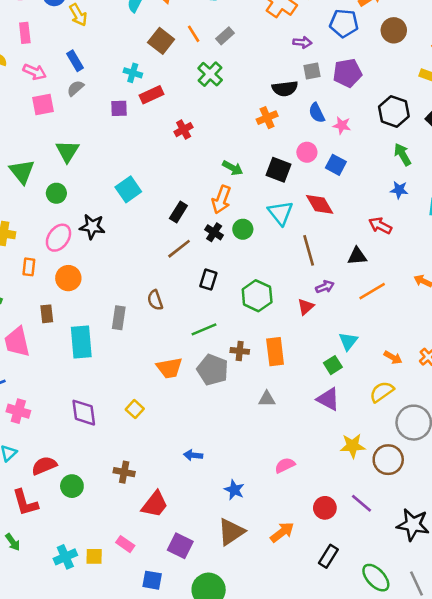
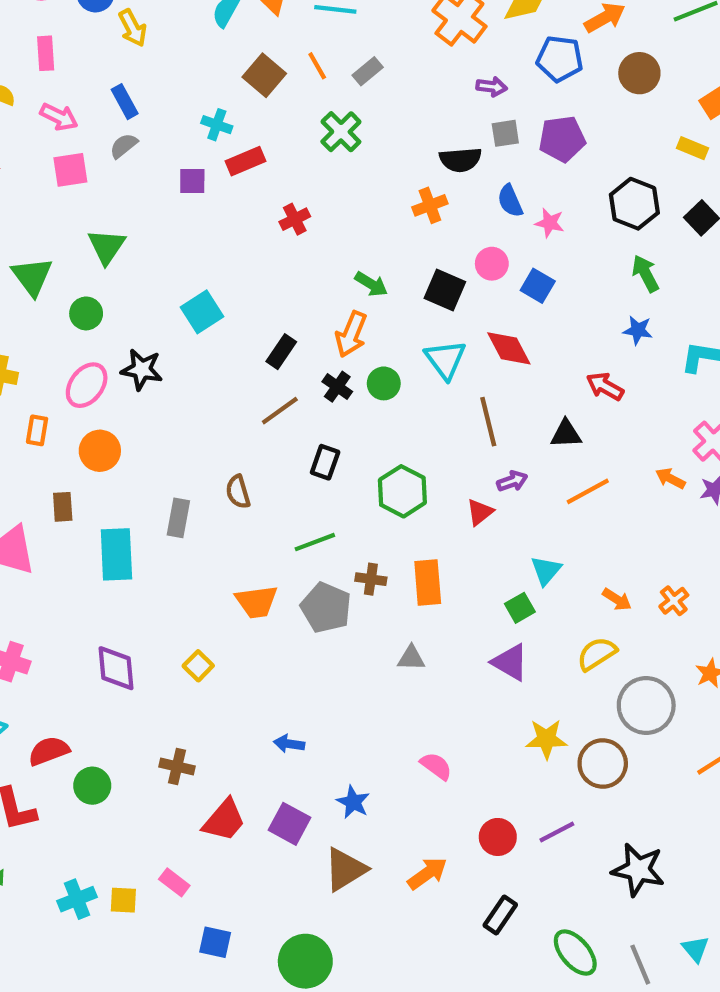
pink semicircle: (285, 465) -> (436, 766), turned 60
purple line: (361, 503) -> (557, 832), turned -70
purple square: (180, 546) -> (289, 824), moved

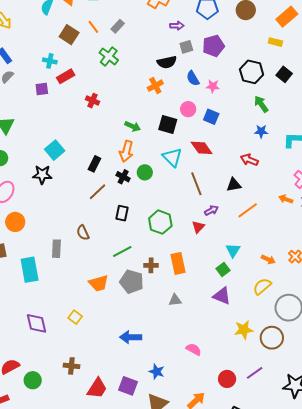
red cross: (295, 219) -> (92, 101), turned -32
black star: (142, 370) -> (42, 175), moved
blue arrow: (289, 744) -> (131, 337), moved, size x1.5

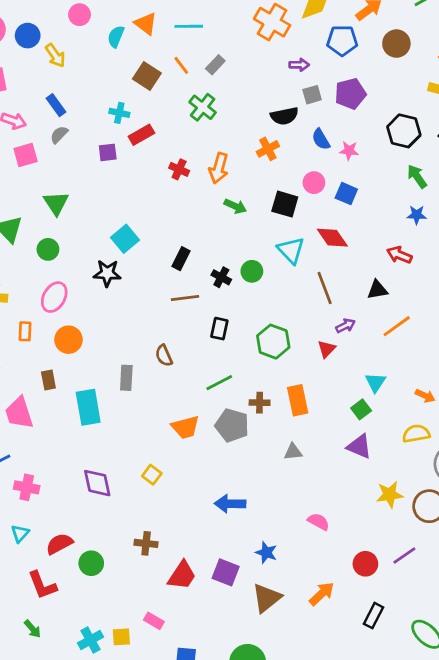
orange arrow: (126, 151) -> (219, 168), moved
brown line: (98, 192) -> (185, 298), turned 36
yellow semicircle: (262, 286) -> (416, 434), turned 30

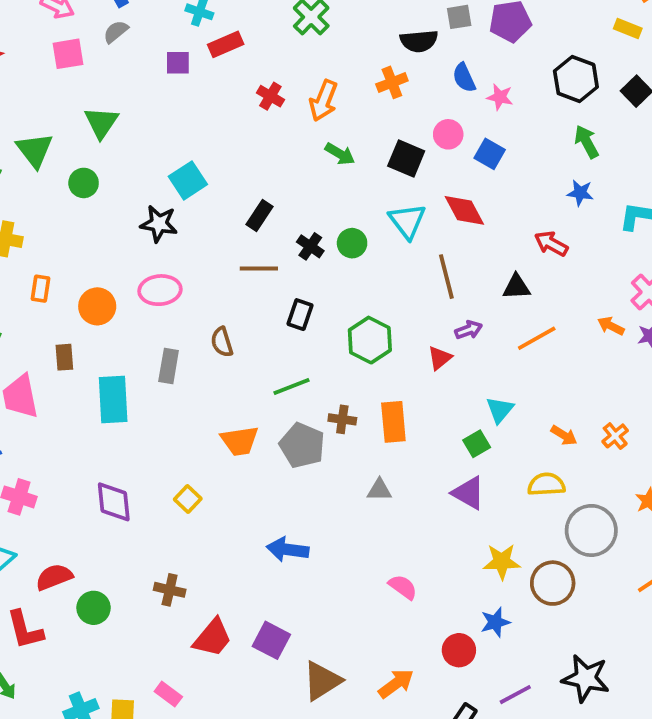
pink ellipse: (54, 297) -> (160, 290), moved, turned 48
blue star: (266, 553) -> (495, 622), moved, turned 30
purple line: (404, 556) -> (515, 695), moved

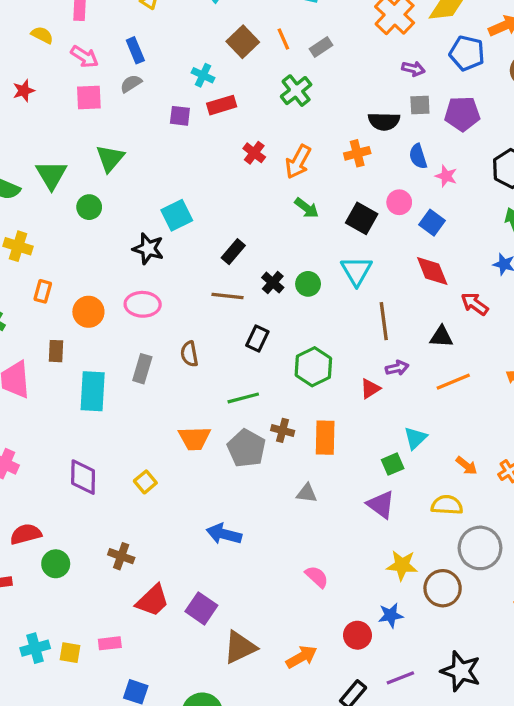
red diamond: (464, 210) -> (432, 271), moved
pink rectangle: (168, 694) -> (110, 643), turned -50

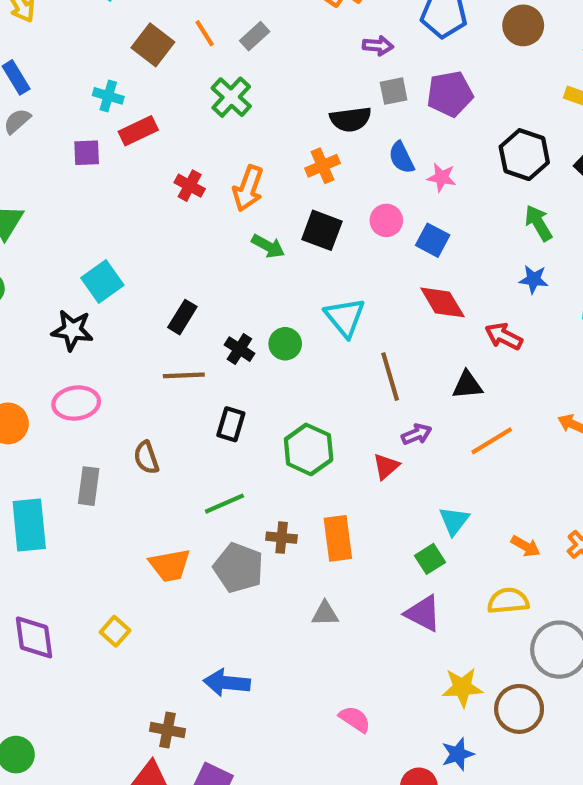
black square: (362, 218) -> (322, 230), moved
brown cross: (121, 556) -> (167, 730), moved

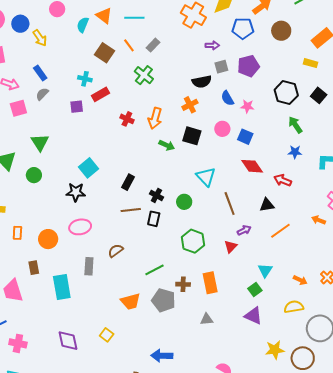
green circle: (285, 344) -> (184, 202), moved
black rectangle: (231, 424) -> (154, 219), moved
brown semicircle: (146, 458) -> (116, 251), turned 77

